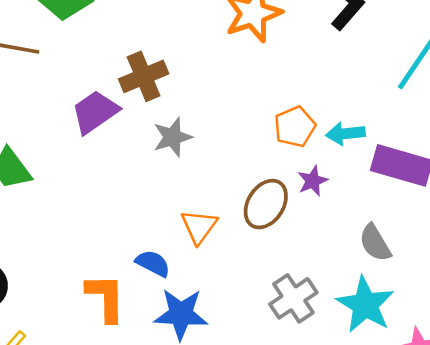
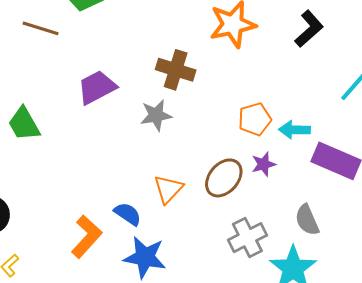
brown cross: (144, 76) -> (176, 70), moved, turned 33
orange L-shape: (106, 298) -> (86, 237), turned 36
gray cross: (293, 298) -> (247, 238), moved

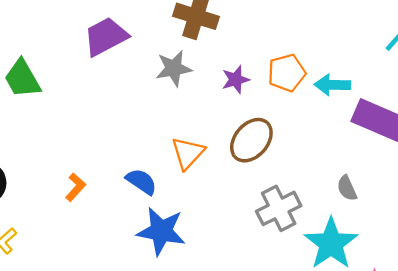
purple star: (264, 164) -> (236, 80), moved
gray semicircle: (307, 220) -> (347, 188), size x0.7
orange L-shape: (86, 237) -> (76, 187), moved, size x0.6

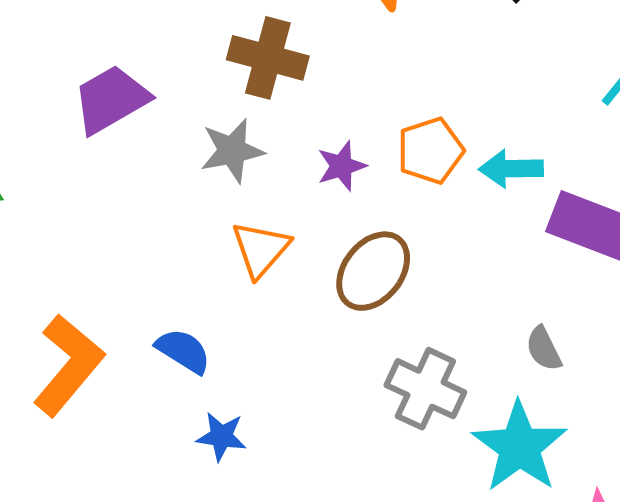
orange triangle: (188, 153) -> (261, 249), moved
orange L-shape: (76, 187) -> (68, 365), size x2.0
gray cross: (279, 208) -> (425, 389), turned -36
blue star: (161, 231) -> (221, 436), size x0.6

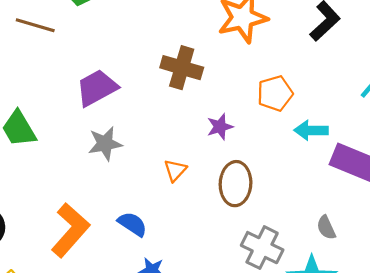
gray star: (232, 151) -> (105, 144), moved
orange pentagon: (430, 151) -> (275, 93), moved
orange triangle: (261, 249) -> (175, 170), size x0.7
brown ellipse: (373, 271) -> (236, 184), turned -36

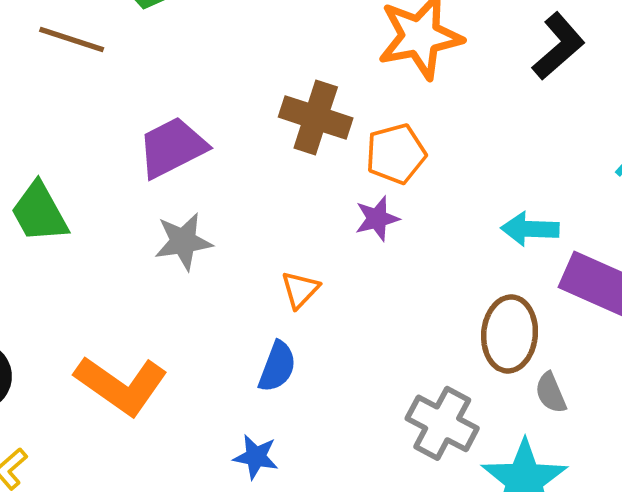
orange pentagon: (275, 93) -> (396, 154), moved
brown ellipse: (236, 184) -> (510, 334), moved
blue semicircle: (132, 224) -> (277, 367), moved, turned 76
orange L-shape: (70, 230) -> (121, 385), turned 82

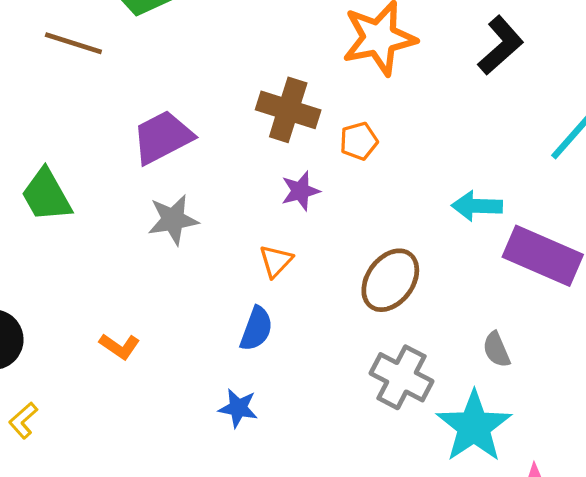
orange pentagon: (396, 154) -> (359, 141), size x0.7
purple star: (377, 219) -> (300, 191), moved
brown ellipse: (510, 334) -> (390, 280), moved, turned 32
orange L-shape: (121, 385) -> (120, 346), size x0.5

